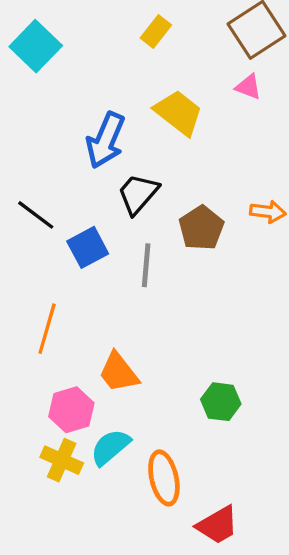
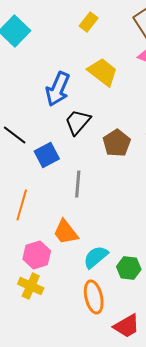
gray line: (146, 265) -> (78, 184), moved
green hexagon: (221, 402) -> (129, 268), moved
cyan semicircle: (110, 447) -> (96, 257), moved

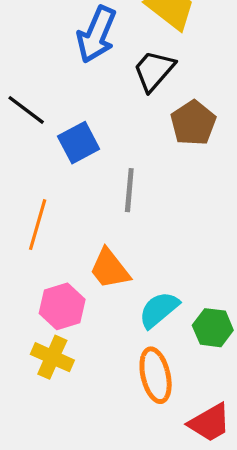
black trapezoid: (78, 122) -> (154, 71), moved

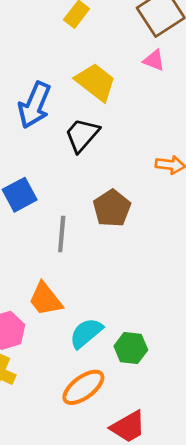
brown pentagon: (193, 123) -> (112, 208), moved
orange ellipse: (156, 375) -> (83, 387), turned 66

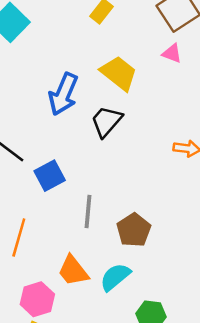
brown pentagon: (112, 208) -> (134, 230), moved
cyan semicircle: (86, 333) -> (115, 277), moved

